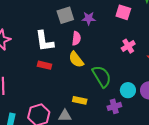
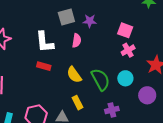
pink square: (123, 12) -> (125, 30), moved
yellow semicircle: (76, 60) -> (74, 75), moved
cyan circle: (128, 90) -> (125, 78), moved
yellow rectangle: (80, 100) -> (78, 103), turned 48

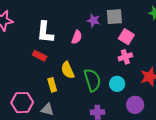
gray square: (66, 17) -> (114, 17), moved
yellow rectangle: (78, 103) -> (52, 85), moved

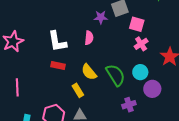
purple circle: (135, 105) -> (152, 89), moved

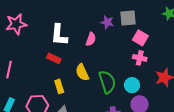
pink cross: (141, 44) -> (140, 58), turned 32
yellow rectangle: (78, 90) -> (59, 86), moved

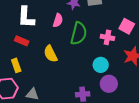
pink square: (140, 38) -> (127, 26), moved
green semicircle: (107, 82) -> (79, 34), moved, turned 35
yellow rectangle: (59, 86) -> (16, 65), moved

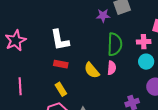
pink semicircle: (58, 20) -> (112, 68), moved
cyan circle: (101, 65) -> (146, 62), moved

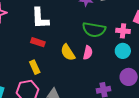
green semicircle: (115, 44) -> (94, 30), turned 90

